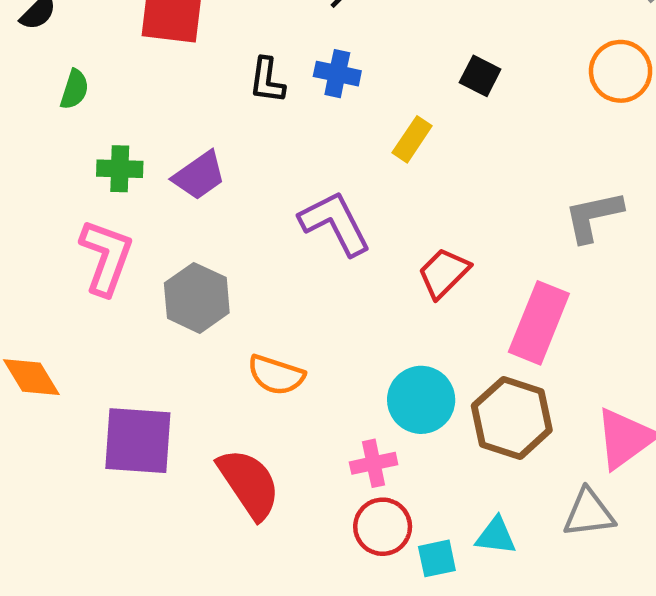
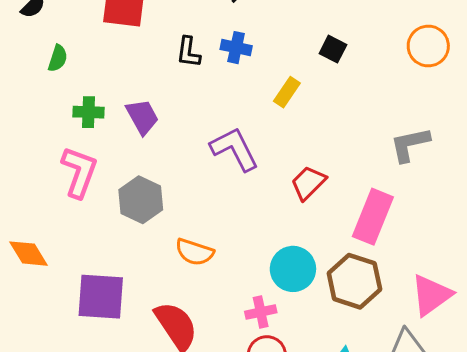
purple trapezoid: (199, 176) -> (142, 117), turned -84

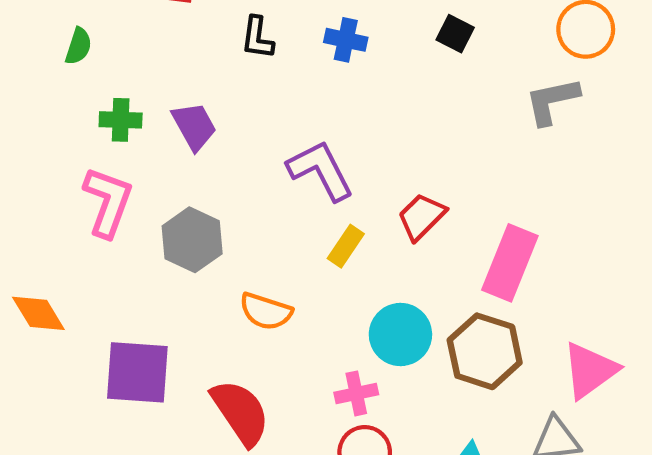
blue cross: (236, 48) -> (346, 40), moved
yellow rectangle: (287, 92) -> (346, 246), moved
gray L-shape: (410, 144) -> (552, 101), moved

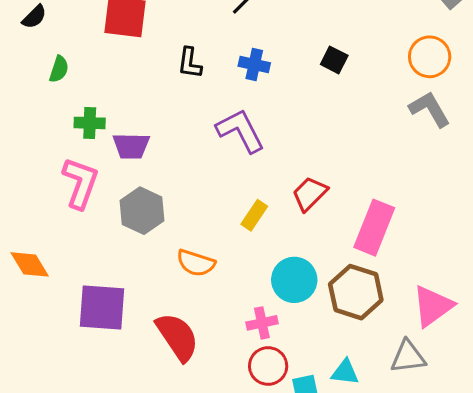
gray L-shape: (552, 101) -> (430, 109), moved, turned 72
purple trapezoid: (194, 126) -> (131, 146), moved, turned 120
purple L-shape: (320, 170) -> (240, 131), moved

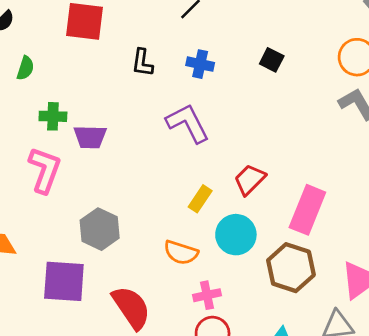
gray hexagon: (142, 211) -> (100, 229), moved
orange semicircle: (196, 263) -> (181, 253), moved
cyan circle: (294, 280) -> (236, 235), moved

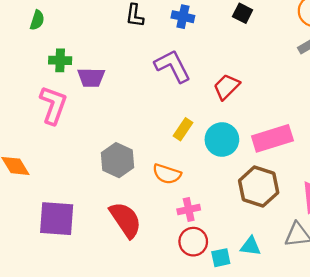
red trapezoid: (250, 180) -> (227, 87), moved
pink rectangle: (307, 210) -> (272, 138), turned 51
gray hexagon: (100, 229) -> (117, 160), moved
cyan circle: (236, 235) -> (222, 140), moved
purple square: (64, 281) -> (57, 219), moved

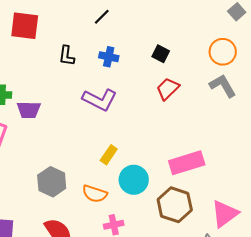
purple L-shape: (173, 66) -> (100, 100), turned 144
red trapezoid: (227, 87) -> (168, 89), moved
cyan circle: (222, 140) -> (134, 180), moved

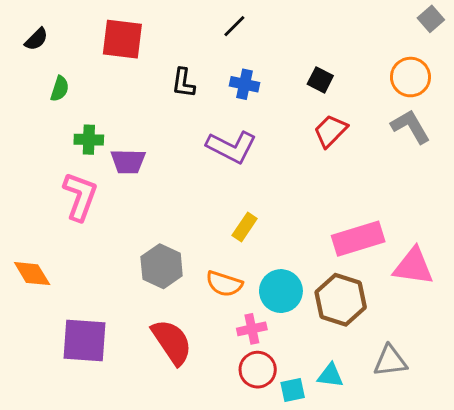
cyan circle: (134, 180) -> (281, 291), moved
pink triangle: (225, 214) -> (413, 266), moved, turned 44

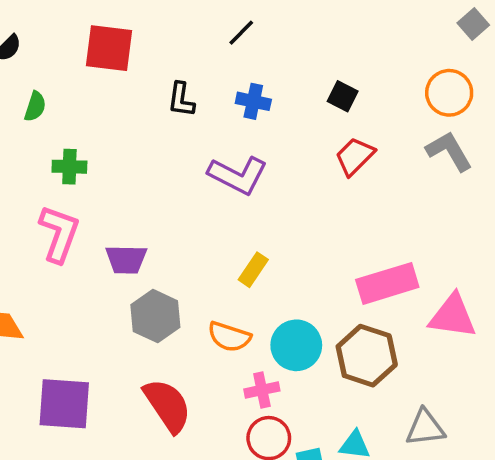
purple trapezoid: (128, 161) -> (126, 259), moved

